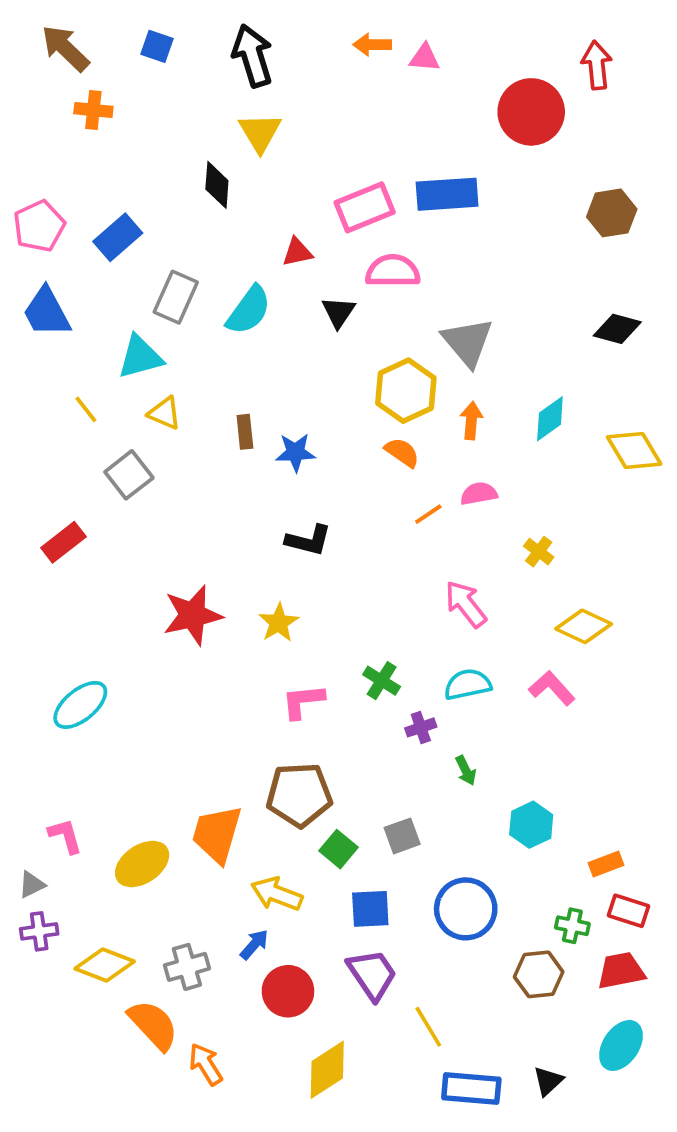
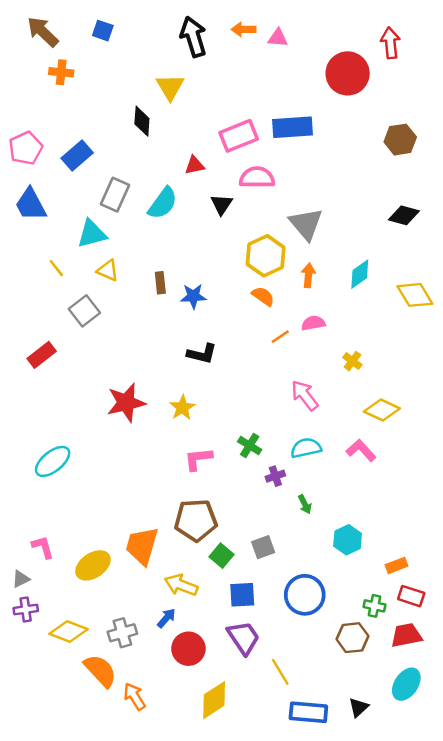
black arrow: (252, 56) -> (193, 37), moved

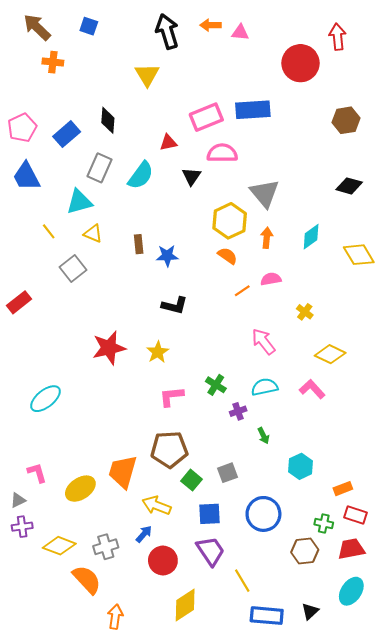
black diamond: (142, 121) -> (108, 120), moved
red rectangle: (42, 355) -> (19, 302), moved
orange arrow: (135, 696) -> (115, 617), moved, turned 40

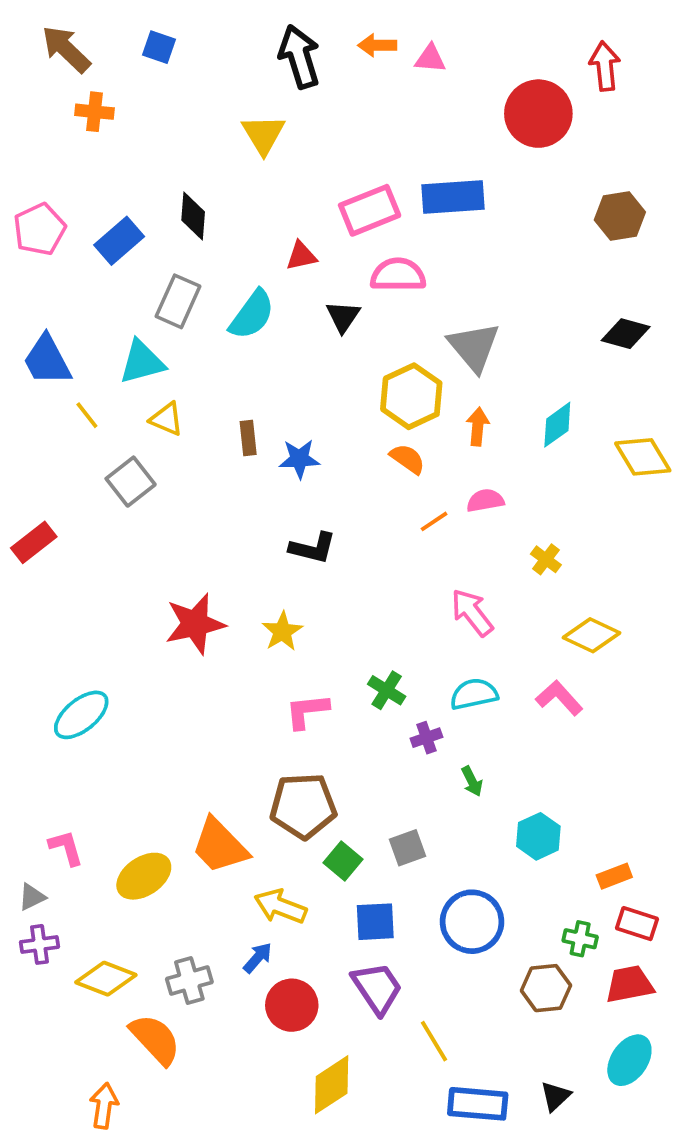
blue trapezoid: (26, 176) -> (47, 360), moved
orange trapezoid: (123, 472) -> (220, 846), turned -60
orange arrow: (115, 617) -> (104, 1106), moved

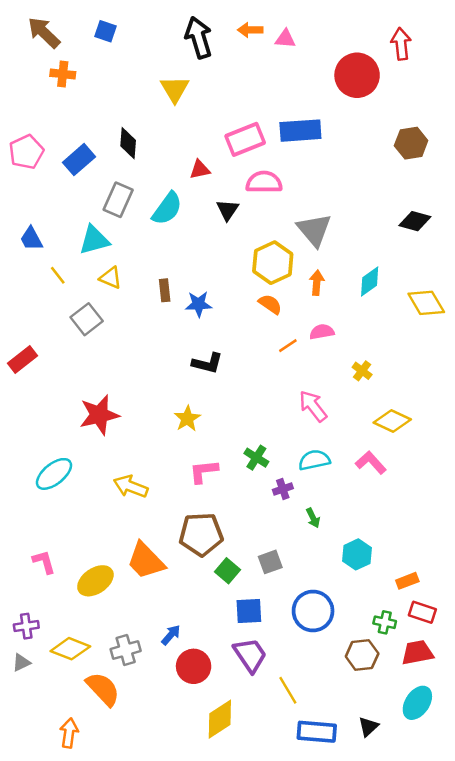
blue trapezoid: (47, 360) -> (31, 239), size x0.7
red star: (195, 624) -> (99, 415), moved
gray triangle: (32, 897) -> (21, 663), moved
yellow arrow: (280, 907) -> (131, 486), moved

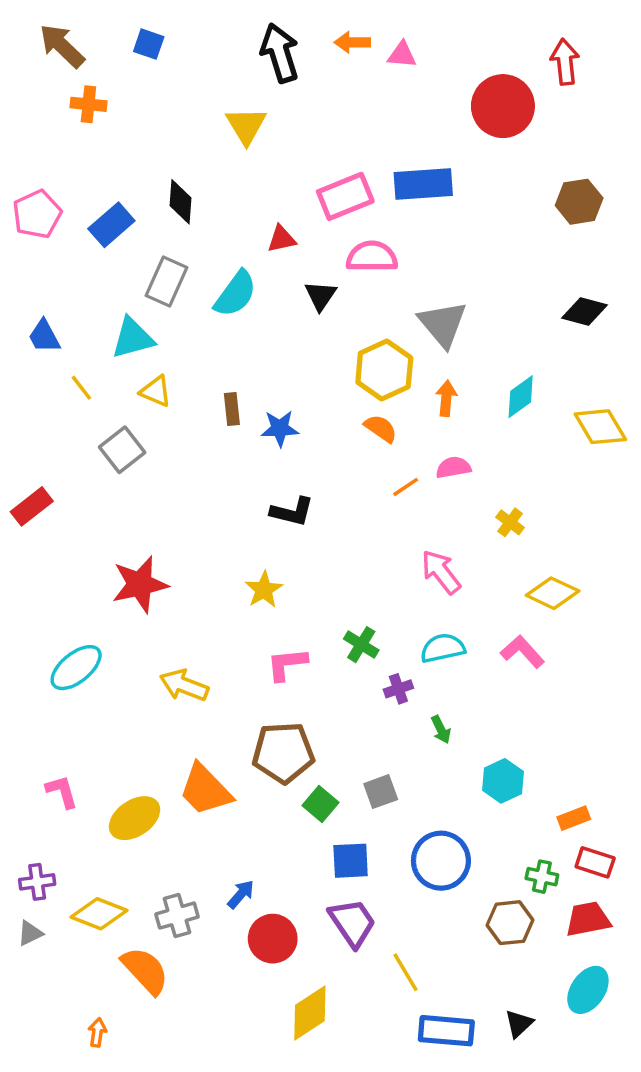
orange arrow: (69, 733) -> (97, 1032), size x0.7

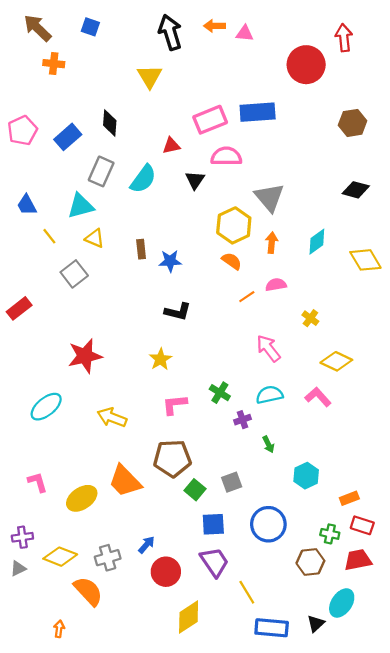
cyan ellipse: (588, 990) -> (342, 603), moved

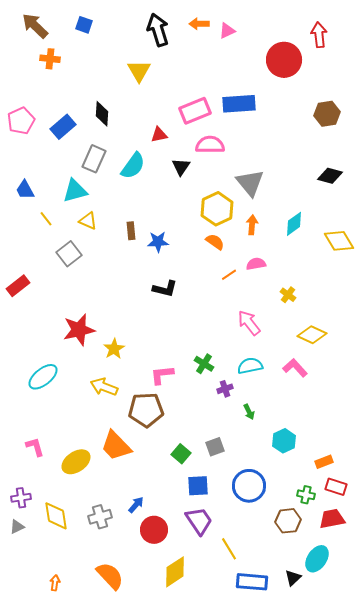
pink triangle: (245, 33) -> (227, 31), turned -30
yellow star: (160, 359) -> (114, 349), moved
brown pentagon: (172, 458) -> (146, 410), moved
yellow diamond: (60, 557) -> (56, 516), turned 60
orange semicircle: (88, 591) -> (110, 576), moved

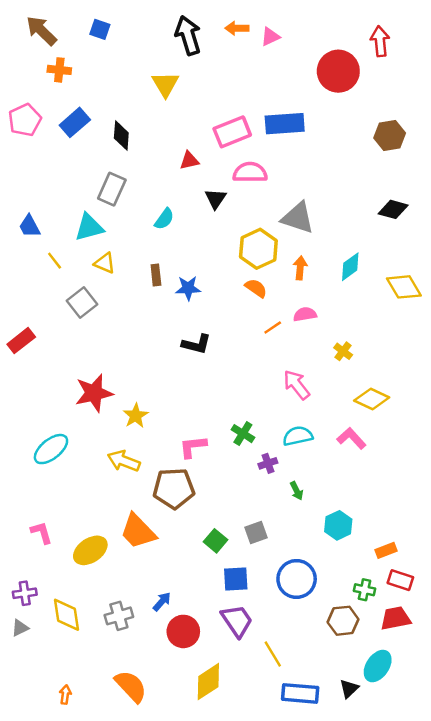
pink pentagon: (21, 121) -> (25, 120), moved
blue rectangle: (63, 127) -> (75, 122), moved
cyan semicircle: (133, 166) -> (164, 219), moved, size x0.7
gray triangle: (250, 183) -> (298, 218), turned -32

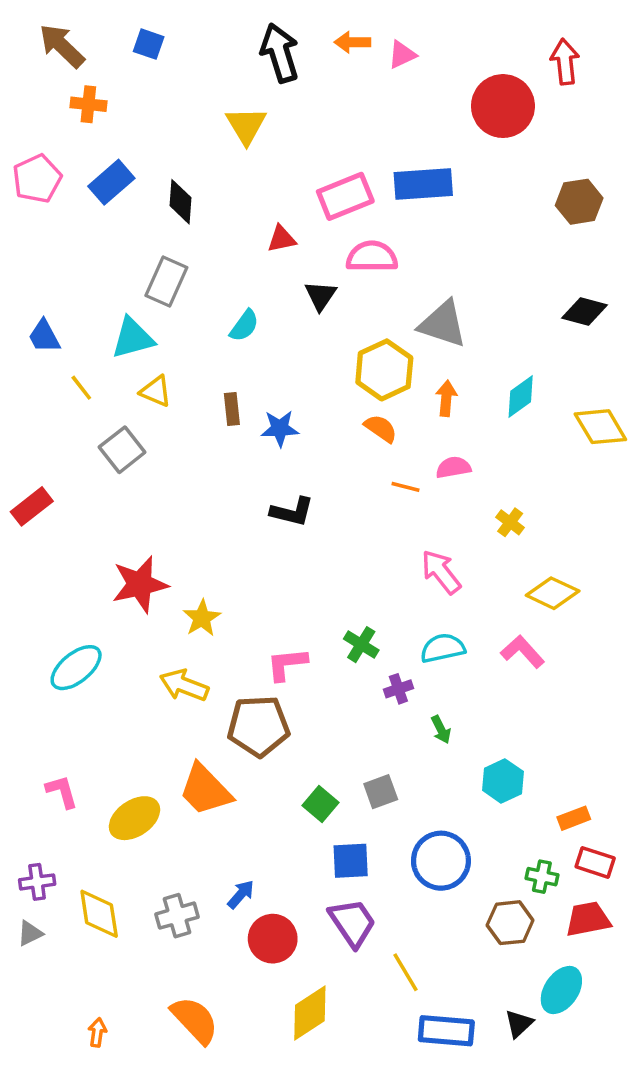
orange line: (273, 327) -> (406, 487), turned 48

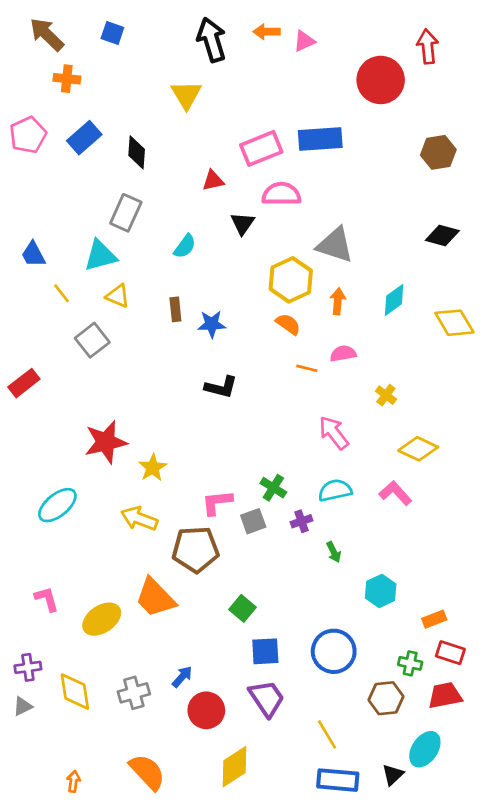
gray square: (381, 792) -> (253, 521), moved
yellow line: (406, 972) -> (327, 734), moved

